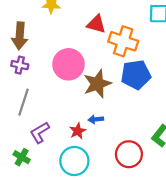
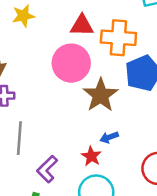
pink circle: (68, 64) -> (71, 63), moved

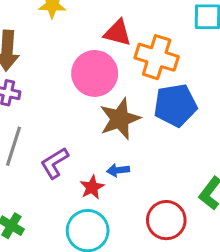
purple L-shape: (47, 169) -> (55, 163), moved

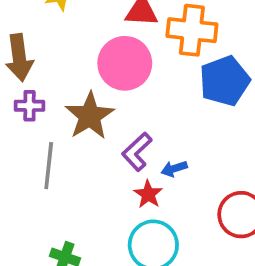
brown star: (120, 119) -> (90, 116), moved
purple L-shape: (55, 163) -> (137, 152), moved

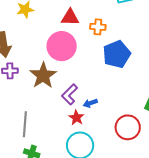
orange cross: (192, 30) -> (98, 27), size x0.6
gray line: (49, 166) -> (25, 124), moved

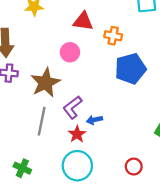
pink circle: (62, 46) -> (70, 52), size x0.6
gray line: (25, 124) -> (42, 121), moved
red circle: (128, 127) -> (134, 167), moved, size x0.6

